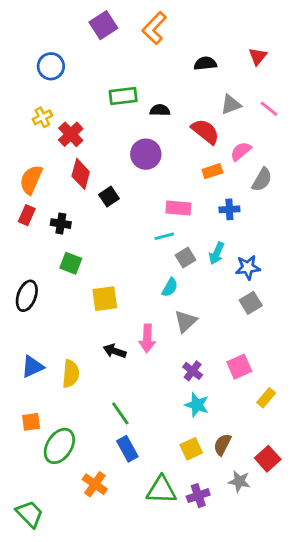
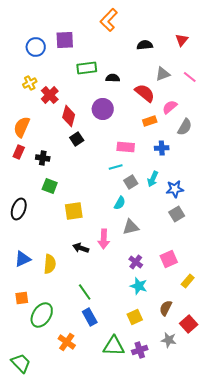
purple square: (103, 25) -> (65, 40), moved, turned 30
red diamond: (81, 174) -> (69, 116), moved
gray triangle: (185, 321) -> (131, 227), turned 30
brown semicircle: (222, 445) -> (166, 308), moved

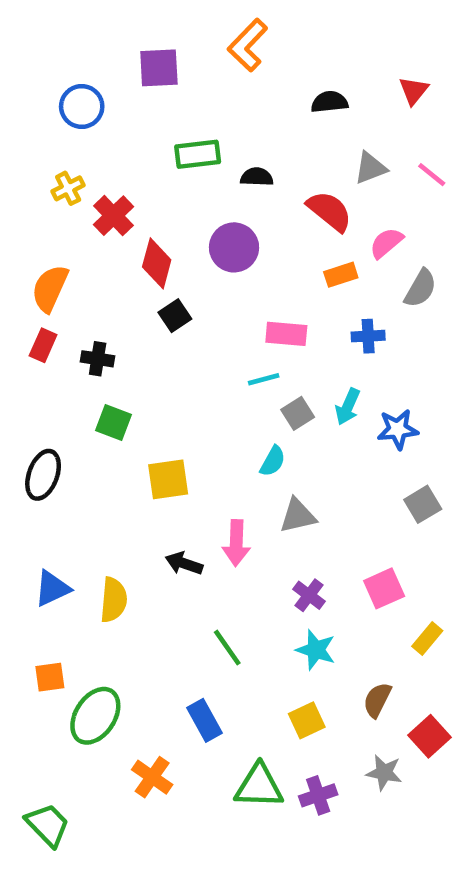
purple square: (65, 40) -> (159, 68), moved
gray square: (177, 214) -> (423, 504), moved
green line: (85, 292) -> (227, 648), moved

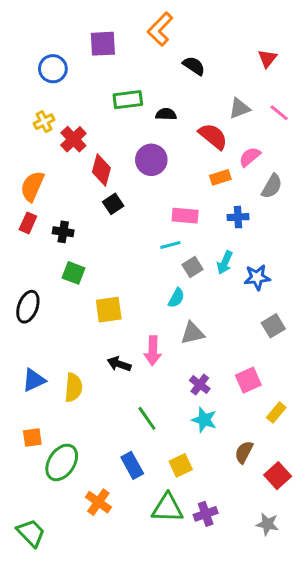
black semicircle: (329, 102) -> (194, 66), moved, turned 40
yellow square: (307, 720) -> (181, 465), moved
gray star: (384, 773) -> (267, 524), moved

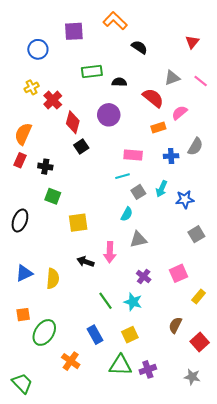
orange L-shape: (160, 29) -> (115, 21), turned 90
gray semicircle: (272, 186) -> (195, 147), moved
cyan star: (204, 420) -> (133, 302), moved

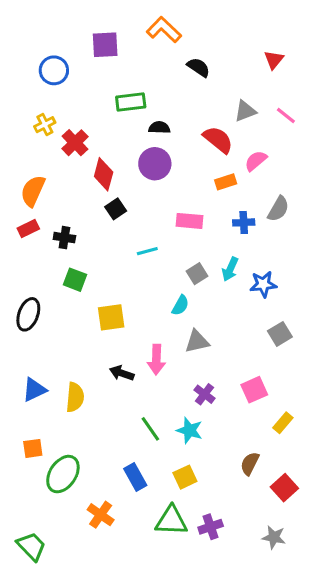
black semicircle: (119, 82) -> (159, 128), moved
red rectangle: (20, 160) -> (28, 229), turned 40
cyan line: (122, 176) -> (147, 251), moved

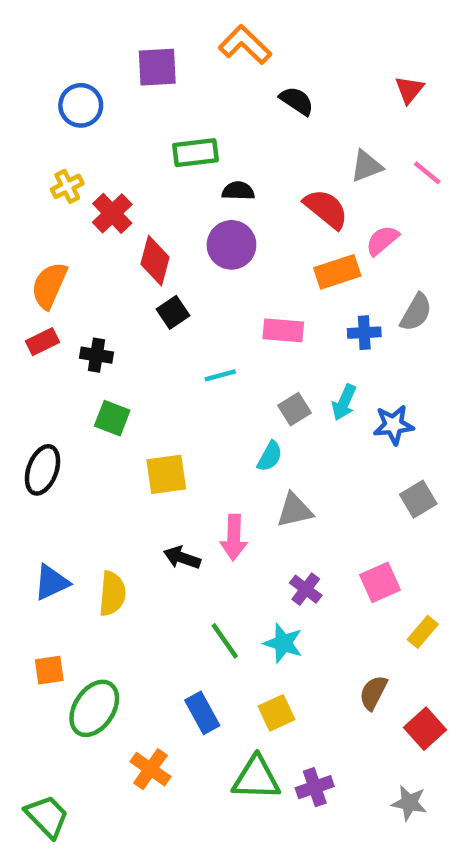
orange rectangle: (226, 182) -> (337, 272), size x1.4

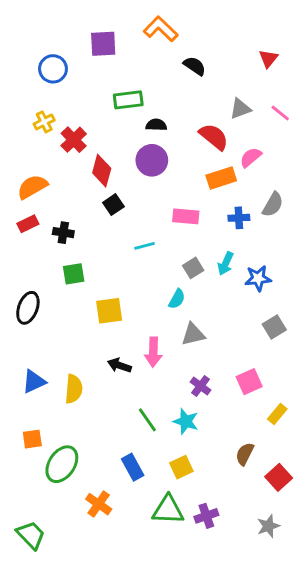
orange semicircle: (49, 285) -> (32, 187), turned 36
green square: (112, 418) -> (74, 274), turned -30
gray star: (409, 803) -> (268, 526), turned -30

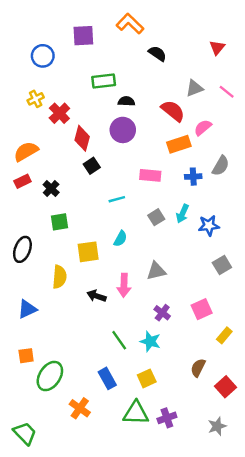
black cross: (63, 233) -> (51, 188), turned 35
cyan semicircle: (177, 299) -> (120, 239), moved
yellow semicircle: (74, 389) -> (59, 277), moved

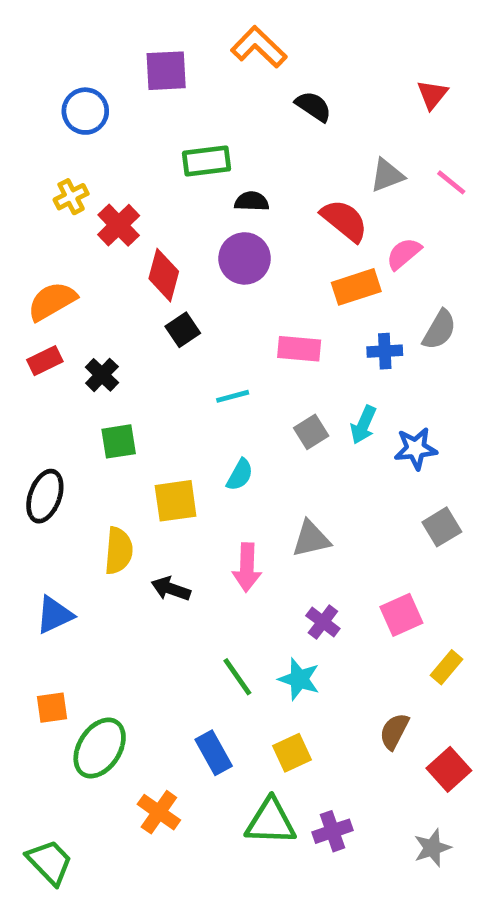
black arrow: (96, 296) -> (171, 589), moved

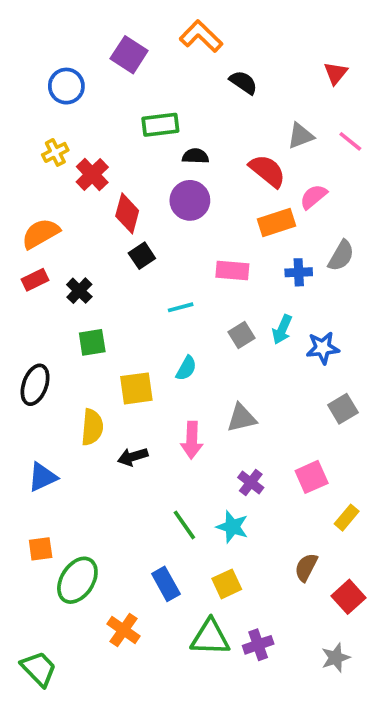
purple square: (166, 71) -> (129, 55), turned 36
black arrow: (171, 589) -> (133, 457), turned -36

